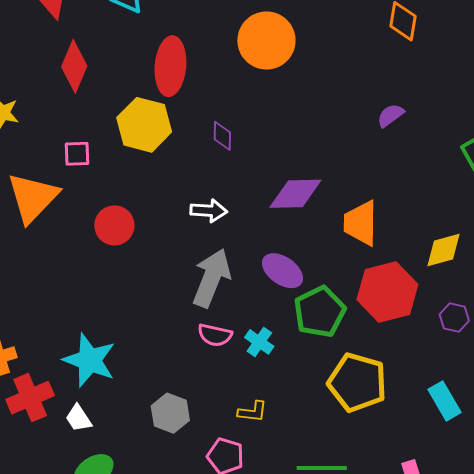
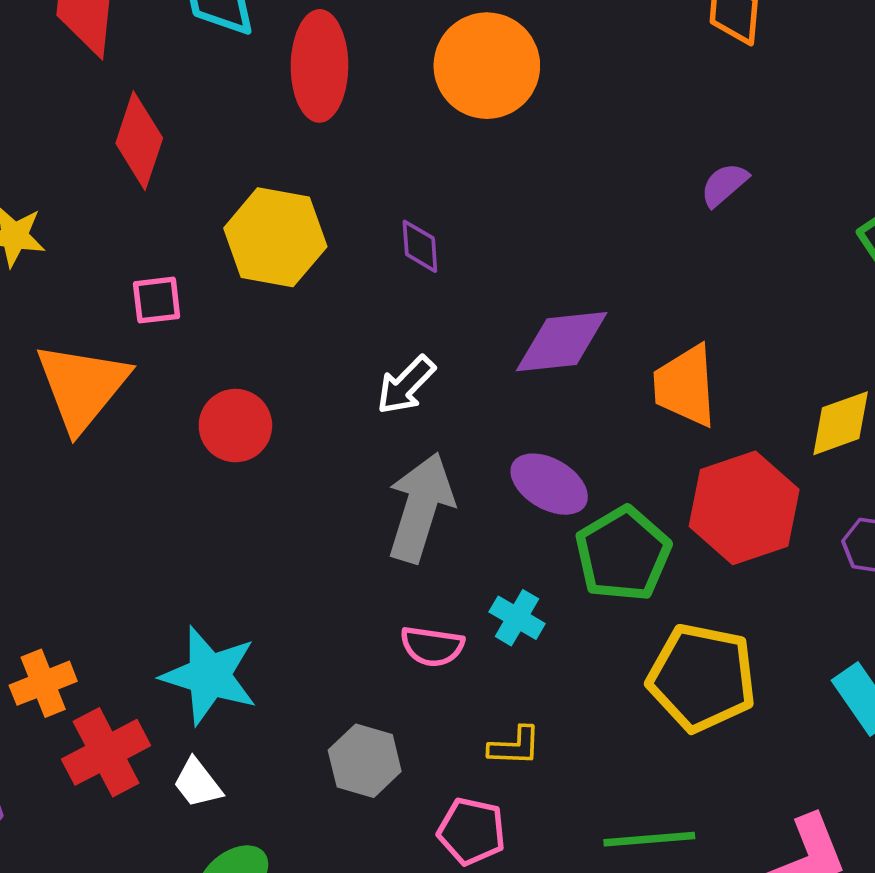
red ellipse: (170, 66) -> (319, 66), moved
white arrow: (209, 211) -> (406, 385), turned 135
pink semicircle: (215, 335) -> (432, 646), moved

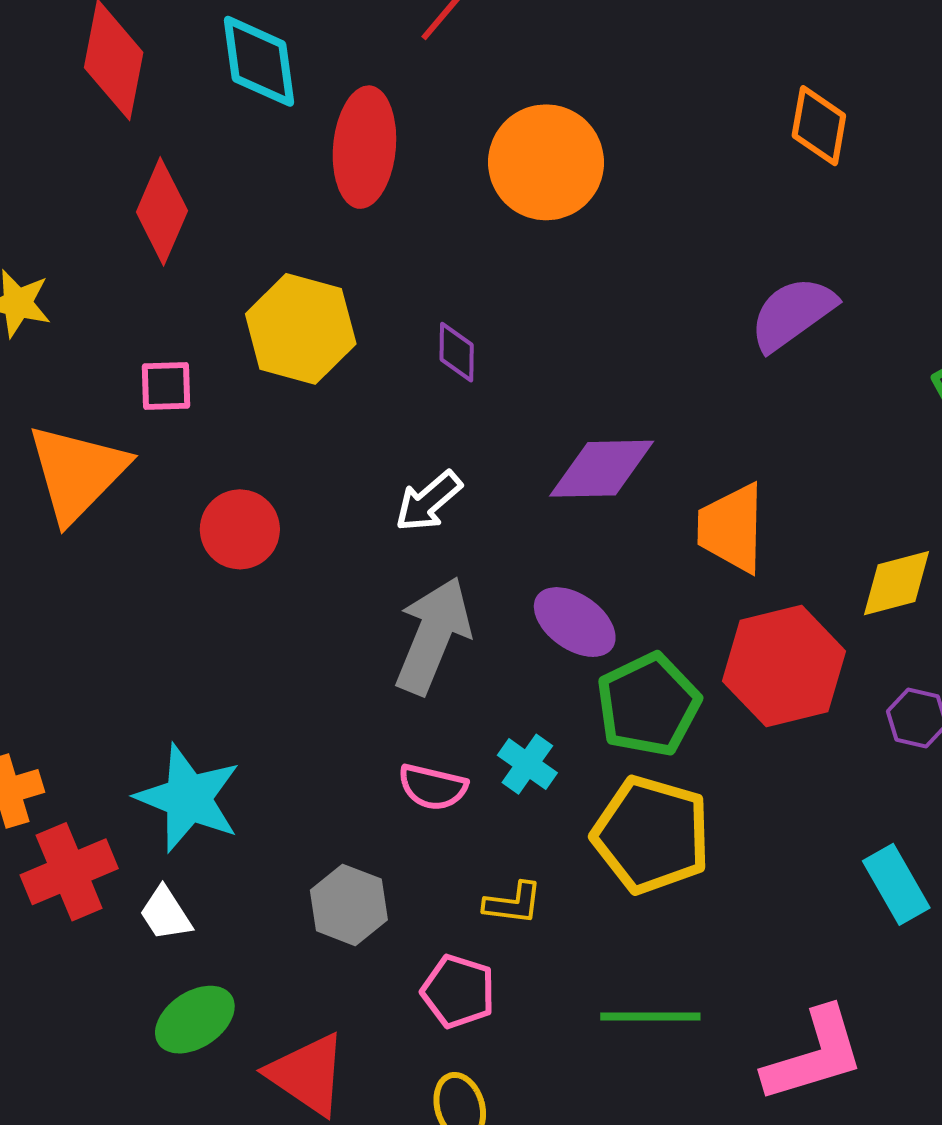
purple semicircle: (724, 185) -> (793, 314), size x1.6
yellow pentagon: (702, 678) -> (651, 835), moved

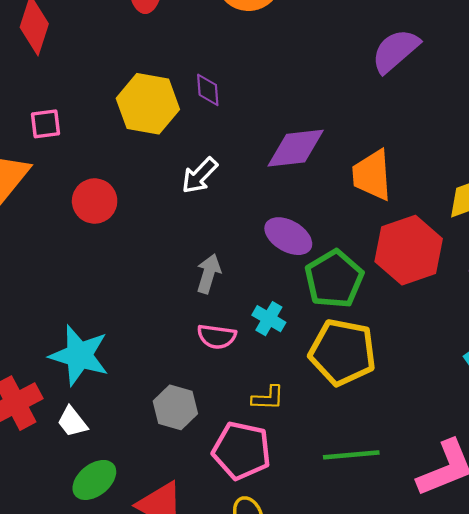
yellow hexagon: (301, 329) -> (148, 104), moved
gray arrow: (433, 635) -> (209, 274), moved, size x0.6
pink pentagon: (458, 991) -> (242, 451), size x1.4

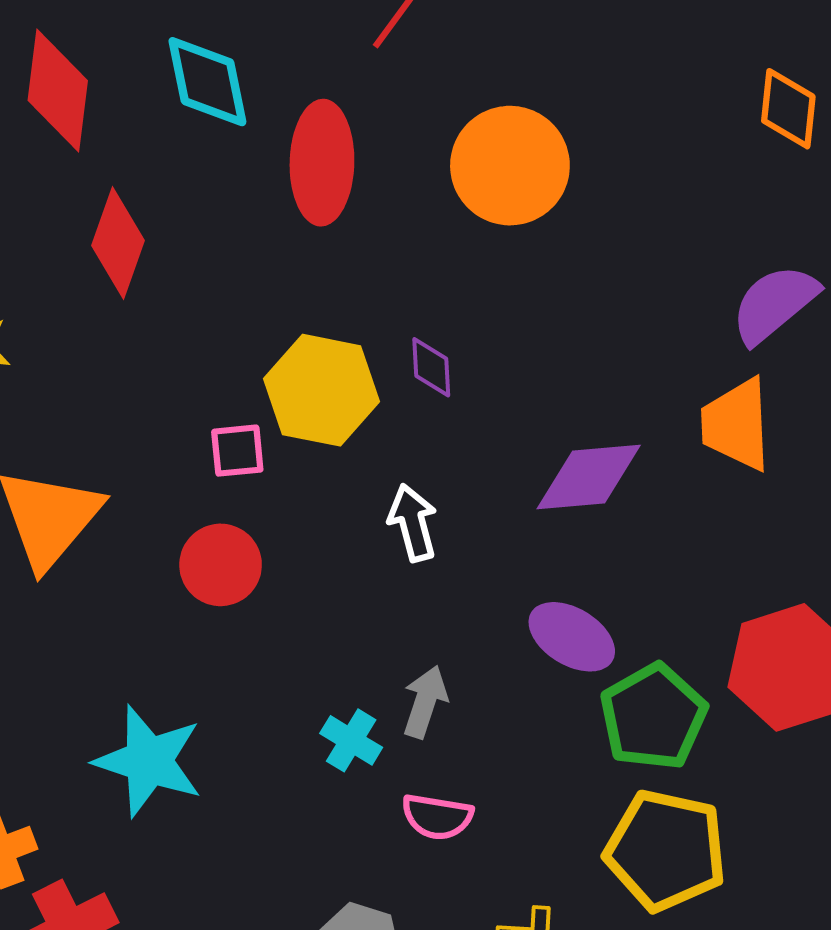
pink square: (46, 124) -> (237, 451), moved
white arrow: (200, 175) -> (413, 523), turned 120
orange trapezoid: (372, 175) -> (736, 424), moved
cyan cross: (269, 319) -> (351, 740), moved
cyan star: (79, 355) -> (149, 761), moved

